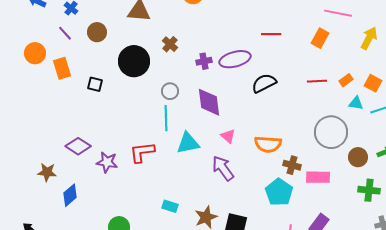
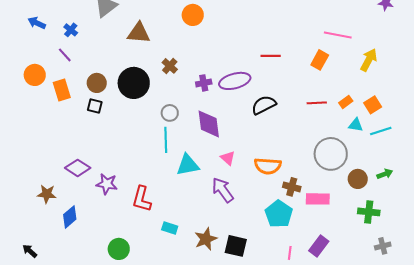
brown circle: (97, 32) -> (97, 83), moved
orange square: (373, 83) -> (373, 105), turned 30
red L-shape: (142, 152) -> (142, 199), moved, turned -68

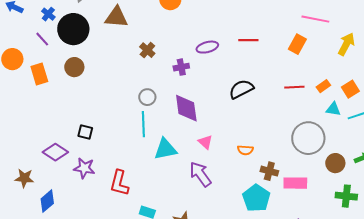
purple ellipse: (235, 81) -> (207, 47), moved, size x0.7
black circle: (134, 83) -> (73, 29), moved
black square: (95, 106) -> (85, 132), moved
orange semicircle: (268, 166) -> (245, 150), size x0.6

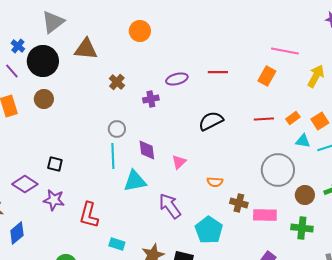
purple diamond: (186, 108) -> (147, 150), moved, size x0.7
pink triangle: (205, 142) -> (179, 162), moved, turned 35
green cross: (346, 196) -> (302, 228), moved
cyan pentagon: (256, 198) -> (209, 230), moved

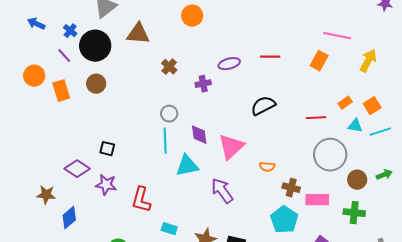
red line: (264, 119) -> (316, 118), moved
pink triangle: (179, 162) -> (231, 147), size x1.8
cyan pentagon: (209, 230) -> (284, 220), moved

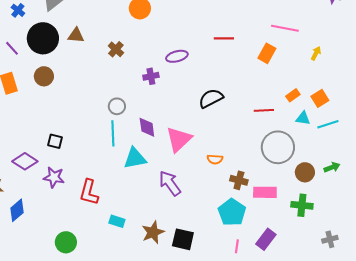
blue cross: (70, 31) -> (18, 10), moved
brown triangle: (138, 34) -> (76, 35), moved, size x0.7
red line: (270, 57) -> (224, 38), moved
yellow arrow: (368, 61) -> (316, 53), size x0.6
brown cross: (169, 67) -> (116, 49), moved

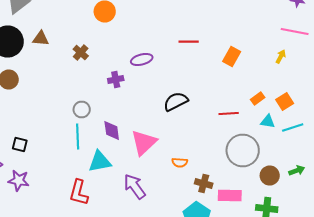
pink line: (285, 28) -> (295, 32), moved
red L-shape: (89, 192) -> (79, 192), moved

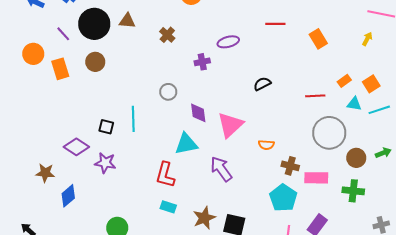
orange rectangle: (232, 56) -> (318, 39), turned -60
black semicircle: (176, 102) -> (262, 84), size x0.7
cyan line: (78, 136) -> (133, 119), moved

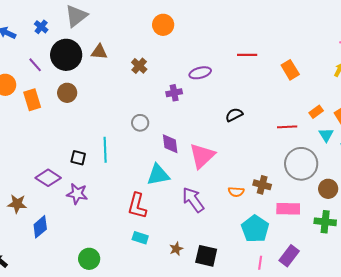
cyan triangle: (354, 104) -> (326, 135), turned 49
orange semicircle: (266, 145) -> (236, 192), moved
brown cross: (290, 166) -> (262, 185), moved
brown star: (204, 218) -> (176, 249), size x0.6

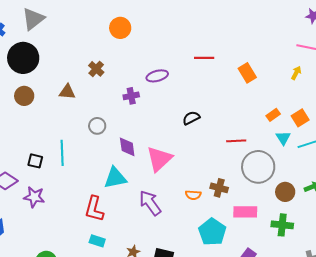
brown triangle: (99, 52) -> (67, 92), moved
red line: (287, 127) -> (236, 141), moved

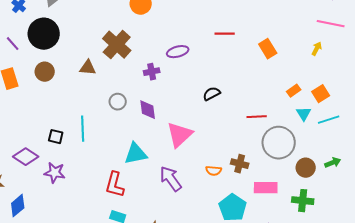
brown cross: (96, 69) -> (117, 45), size x1.8
purple diamond: (127, 147) -> (148, 110), moved

